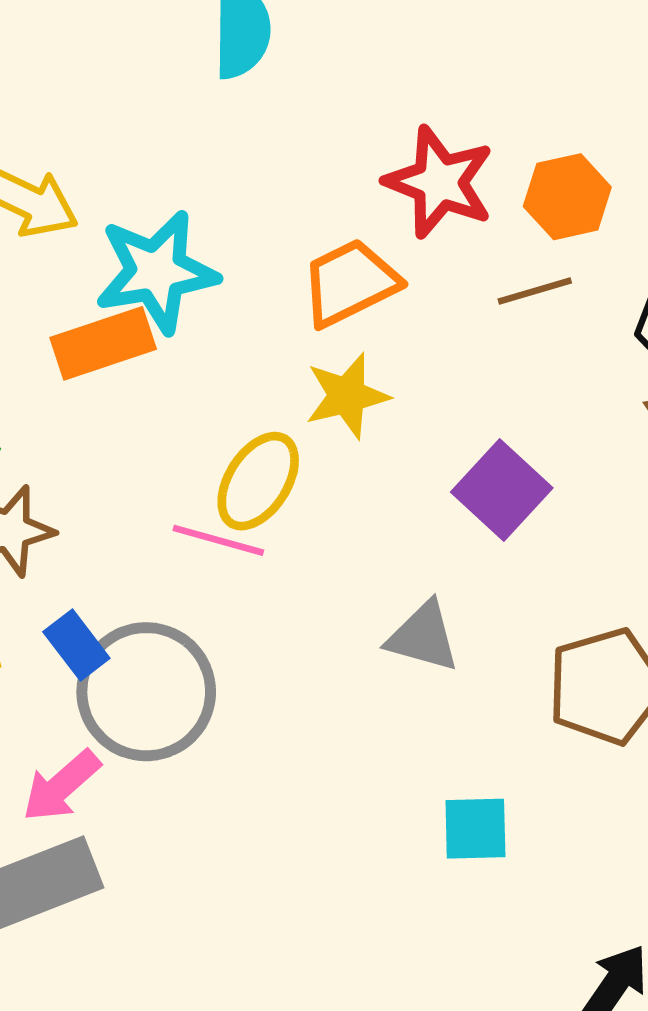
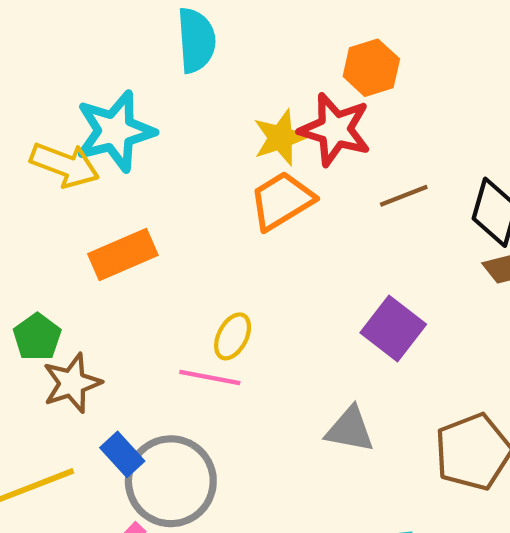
orange hexagon: (567, 197) -> (371, 68), moved
cyan star: (157, 272) -> (115, 131), moved
yellow star: (347, 396) -> (281, 137), moved
yellow ellipse: (258, 481) -> (233, 336), size x0.7

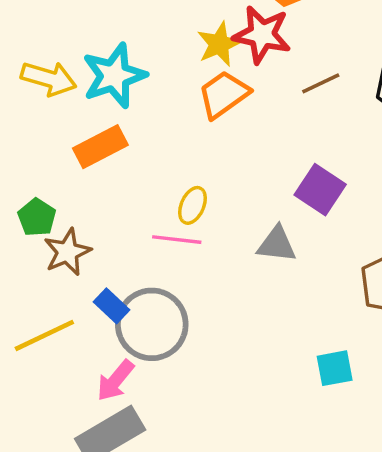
cyan star: (115, 131) -> (114, 76), moved
gray triangle: (350, 429) -> (277, 244), moved

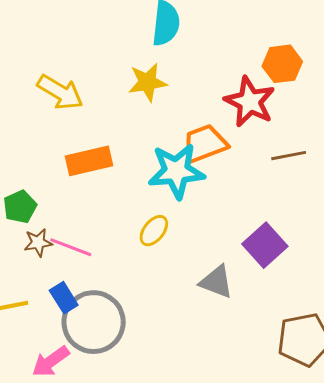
yellow star: (219, 44) -> (147, 82), moved
cyan star: (114, 76) -> (176, 171), moved
pink line: (177, 240) -> (71, 247), moved
brown star: (67, 252) -> (38, 243), size x0.7

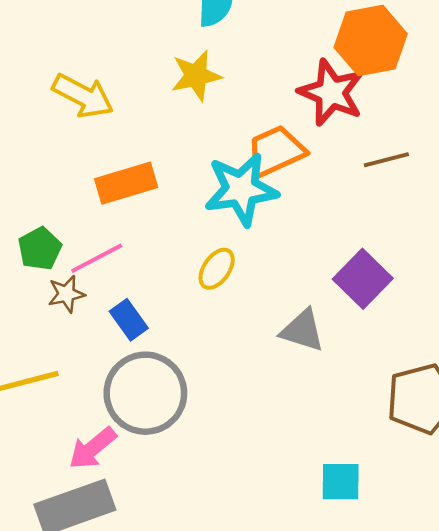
orange hexagon: (282, 64) -> (371, 41), size x1.4
pink line: (71, 247) -> (97, 258), moved, turned -45
blue rectangle: (64, 298) -> (129, 320), moved

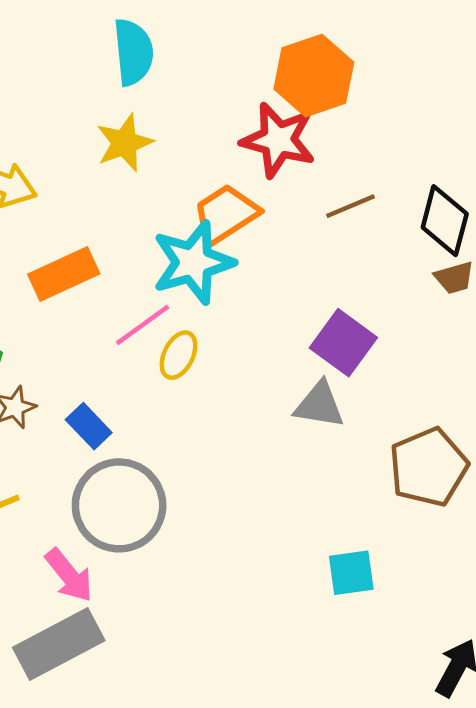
pink line: (97, 258) -> (143, 325), moved
gray triangle: (302, 330) -> (319, 405), moved
pink arrow: (93, 448) -> (69, 575), turned -81

